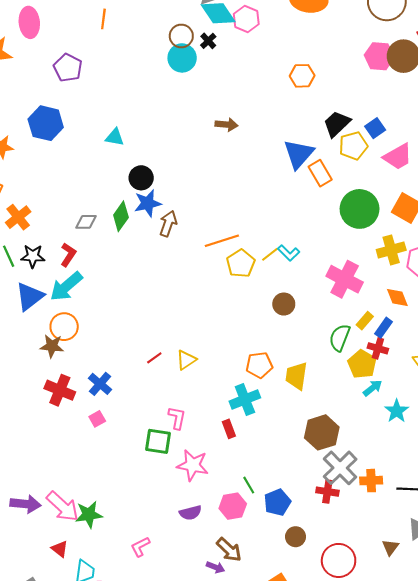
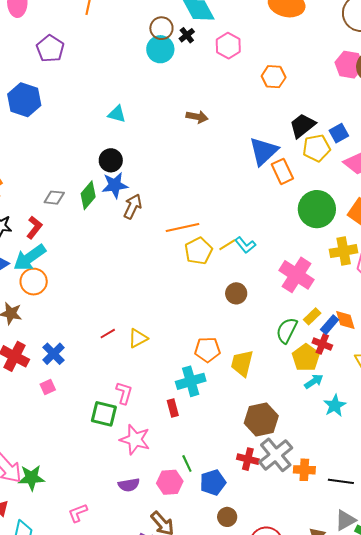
pink hexagon: (246, 19) -> (228, 46), moved
cyan triangle: (115, 137) -> (117, 114), moved
orange diamond: (397, 297) -> (345, 320), moved
orange circle: (64, 327) -> (34, 282), moved
red cross: (327, 492) -> (248, 459), moved

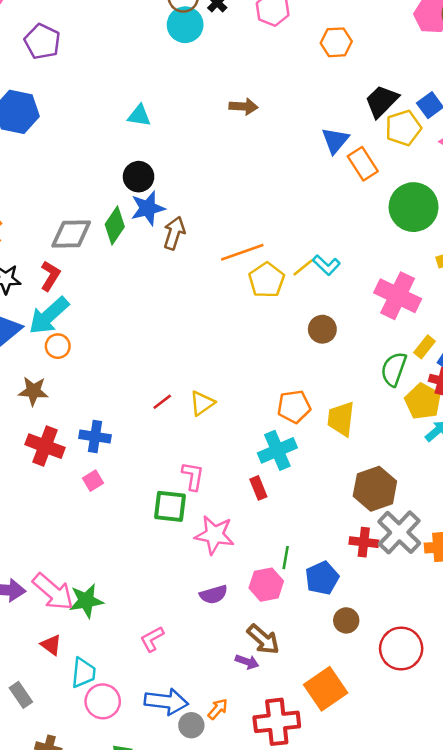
blue triangle: (264, 151) -> (335, 140), size x0.7
gray diamond: (54, 198) -> (71, 234), size x1.5
orange circle: (34, 282) -> (58, 346), size x0.7
blue cross: (53, 354) -> (95, 437), turned -30
green line: (187, 464) -> (286, 558), turned 42

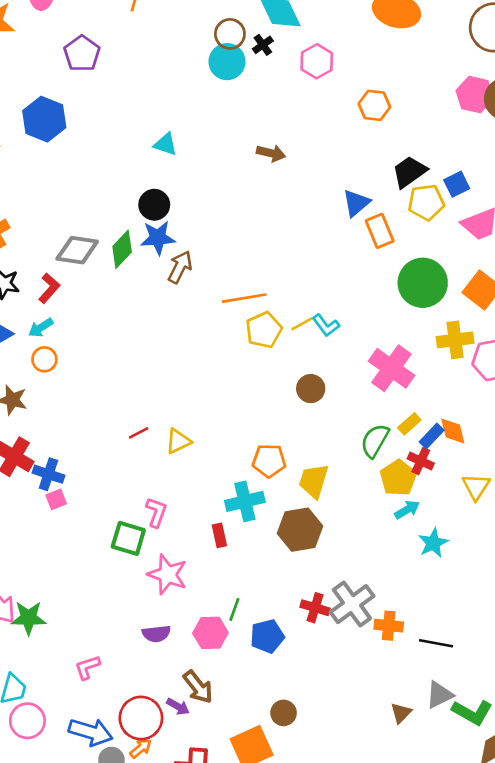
cyan arrow: (49, 316) -> (41, 328), size x0.6
blue cross: (95, 437) -> (48, 474), moved
brown hexagon: (375, 489) -> (300, 530), moved
brown circle: (346, 620) -> (284, 713), moved
red circle: (401, 649) -> (141, 718), moved

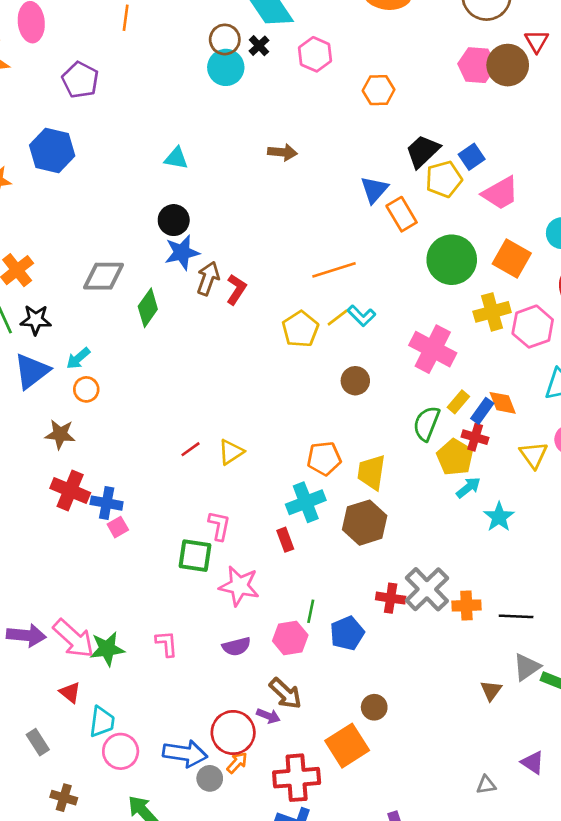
green diamond: (122, 249) -> (148, 308), moved
red L-shape: (49, 288) -> (236, 289), moved
orange line: (244, 298) -> (334, 270), moved
pink L-shape: (87, 667) -> (167, 644), moved, turned 112

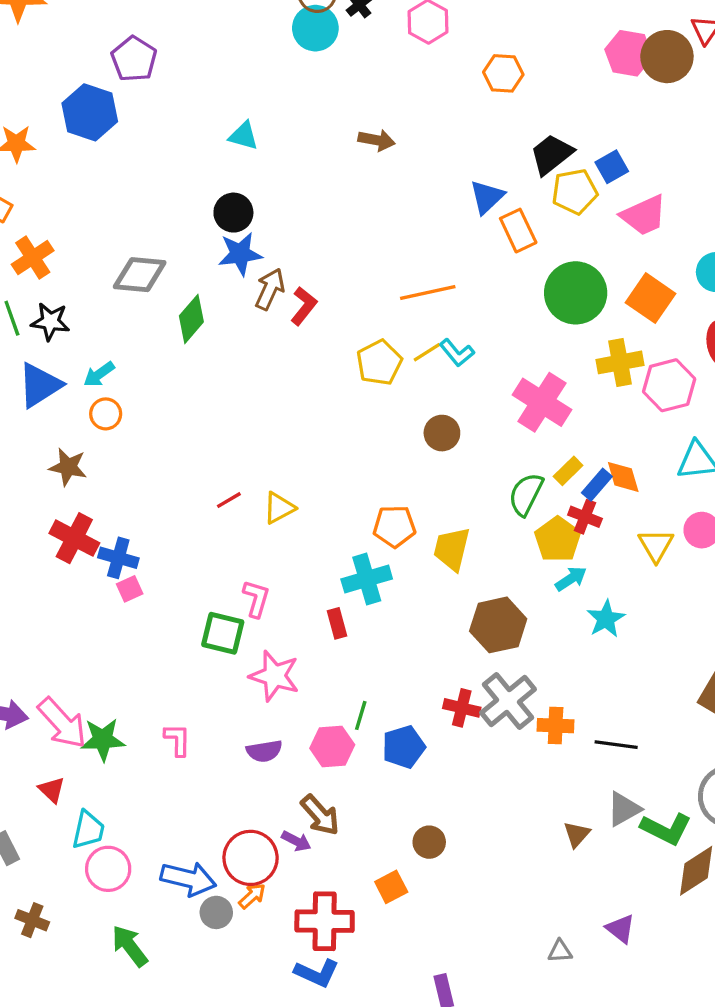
purple pentagon: (80, 80) -> (134, 59), moved
brown hexagon: (365, 523) -> (498, 625), moved
orange square: (347, 746) -> (391, 887), size x0.6

